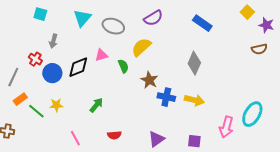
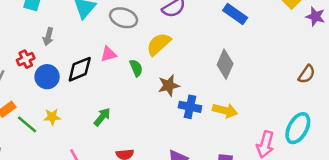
brown semicircle: (259, 49) -> (307, 74), moved, turned -42
red cross: (35, 59) -> (26, 59), turned 32
brown star: (149, 80) -> (169, 85), turned 30

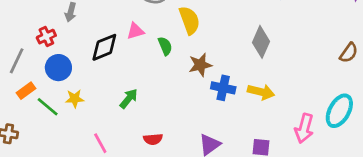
yellow semicircle: (159, 44) -> (189, 20), turned 112
blue circle: (47, 77) -> (58, 68), moved

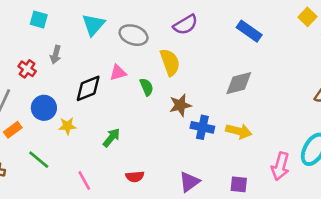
red cross: (46, 37) -> (27, 69), moved, turned -30
gray diamond: (261, 42) -> (239, 83), turned 52
yellow star: (75, 99) -> (67, 126), moved
green line: (48, 107) -> (39, 160), moved

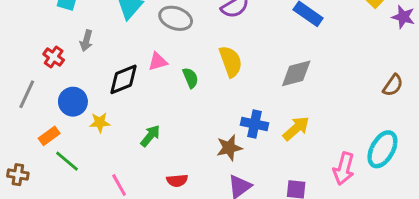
yellow semicircle: (170, 62) -> (231, 61), moved
brown star: (180, 105) -> (229, 148), moved
orange rectangle: (13, 130) -> (49, 136), moved
yellow arrow: (239, 131) -> (296, 128), turned -55

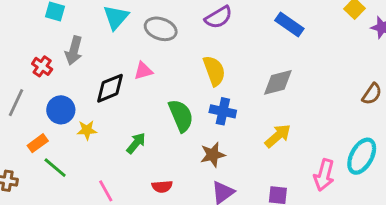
gray arrow: (86, 41) -> (74, 51), size x1.4
green semicircle: (190, 78) -> (181, 116), moved, size x1.6
blue cross: (254, 124) -> (223, 111), moved

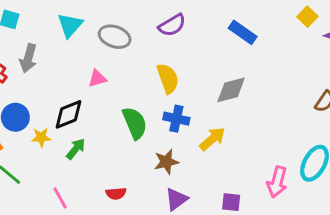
black diamond: (110, 88) -> (69, 114), moved
yellow arrow: (278, 136) -> (212, 139), moved
green arrow: (136, 143) -> (76, 149), moved

